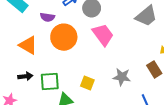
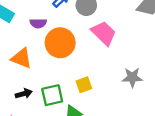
yellow square: (87, 83) -> (84, 85), moved, turned -32

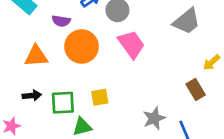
orange triangle: (21, 58) -> (36, 56), turned -35
gray star: (132, 77) -> (154, 118), moved, turned -30

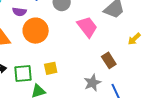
pink trapezoid: (131, 44) -> (87, 27), moved
brown rectangle: (196, 89) -> (109, 60), moved

